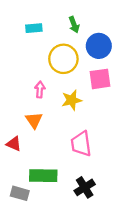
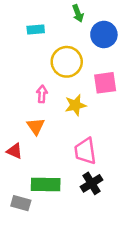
green arrow: (74, 25) -> (78, 13), moved
blue circle: (99, 46) -> (104, 34), moved
black cross: (85, 187) -> (92, 183), moved

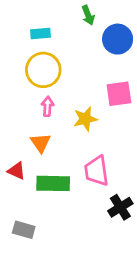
yellow circle: (67, 62) -> (43, 70), moved
black cross: (92, 183) -> (120, 207), moved
green rectangle: (46, 185) -> (53, 183), moved

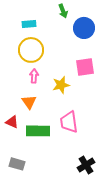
black cross: (120, 207) -> (86, 165), moved

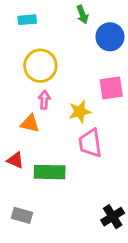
cyan rectangle: (29, 24) -> (27, 20), moved
orange triangle: (29, 102) -> (30, 123), moved, turned -42
pink trapezoid: (69, 122) -> (90, 143), moved

